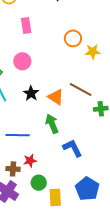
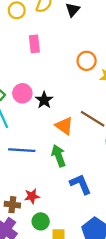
pink circle: (22, 61) -> (22, 93), moved
black star: (31, 93) -> (44, 100), moved
blue line: (18, 135) -> (22, 150), moved

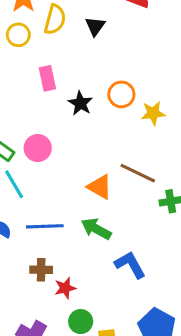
black star: (44, 100) -> (80, 103), moved
green arrow: (59, 156) -> (96, 229), turned -35
brown cross: (12, 205) -> (41, 270), moved

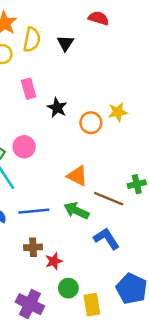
orange circle: (121, 94) -> (91, 123), moved
brown line: (138, 173) -> (109, 199), moved

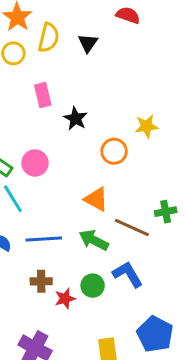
orange circle: (91, 123) -> (114, 151), moved
green circle: (68, 288) -> (93, 286), moved

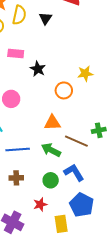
pink rectangle: (43, 95) -> (16, 53), turned -70
orange triangle: (96, 199) -> (52, 123), turned -30
red star: (65, 299) -> (40, 204), moved
blue pentagon: (155, 334) -> (82, 205), moved

